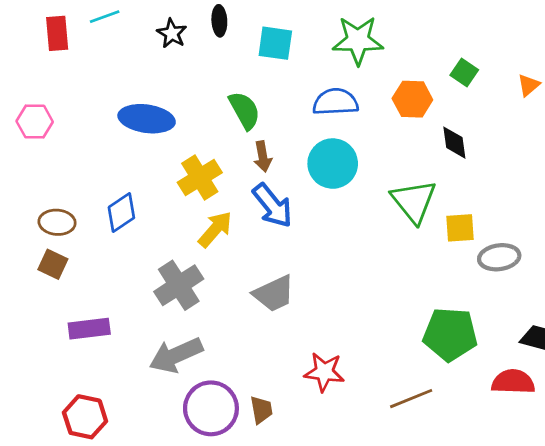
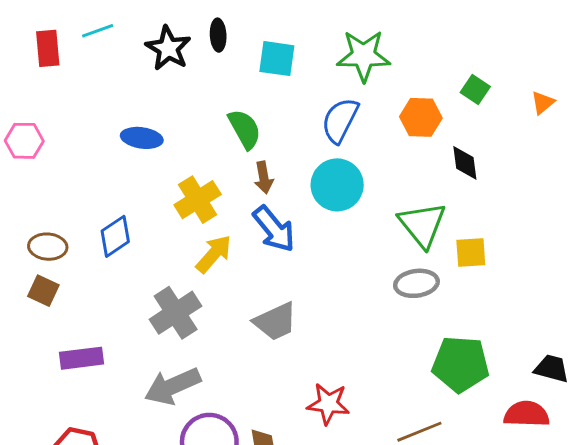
black star: (172, 33) -> (168, 48), size x1.4
blue semicircle: (335, 102) -> (340, 120), turned -60
blue ellipse: (147, 119) -> (142, 138), size x0.7
gray ellipse: (499, 257) -> (416, 283), moved

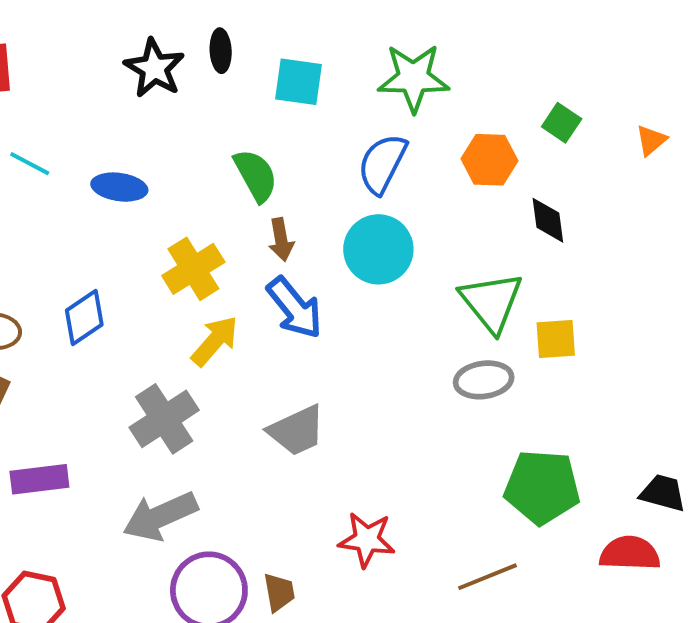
cyan line: (98, 31) -> (30, 164), moved, turned 48

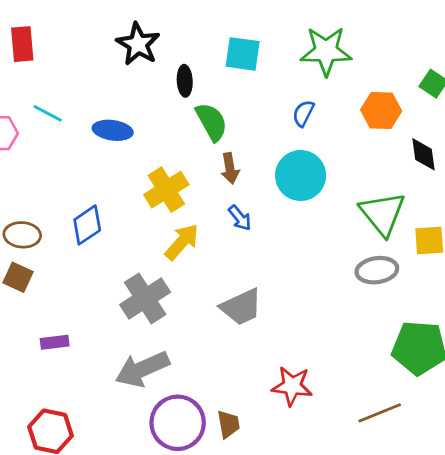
black ellipse: (221, 51) -> (185, 81), moved
blue semicircle: (382, 164) -> (303, 113), size x0.6
blue arrow: (295, 308) -> (240, 218), size x0.6
purple rectangle: (39, 479) -> (55, 342), size x0.7

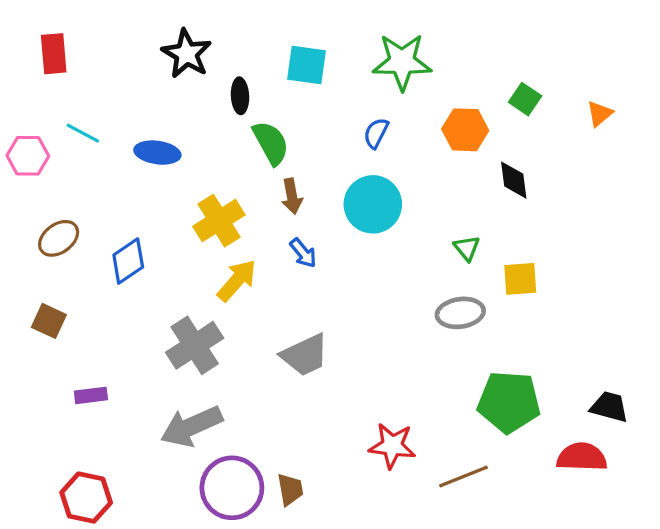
green triangle: (383, 214) -> (467, 248), size x0.5
brown ellipse: (22, 235) -> (59, 238), moved, turned -40
red star: (292, 386) -> (392, 446), moved

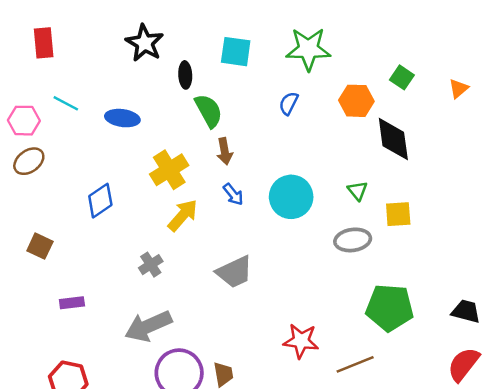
black diamond: (514, 180) -> (393, 139), size x1.5
cyan circle: (373, 204) -> (291, 197), moved
brown ellipse: (59, 238) -> (29, 161), moved
gray cross: (195, 345) -> (151, 265), size x0.6
red semicircle: (582, 457) -> (463, 364), moved, turned -54

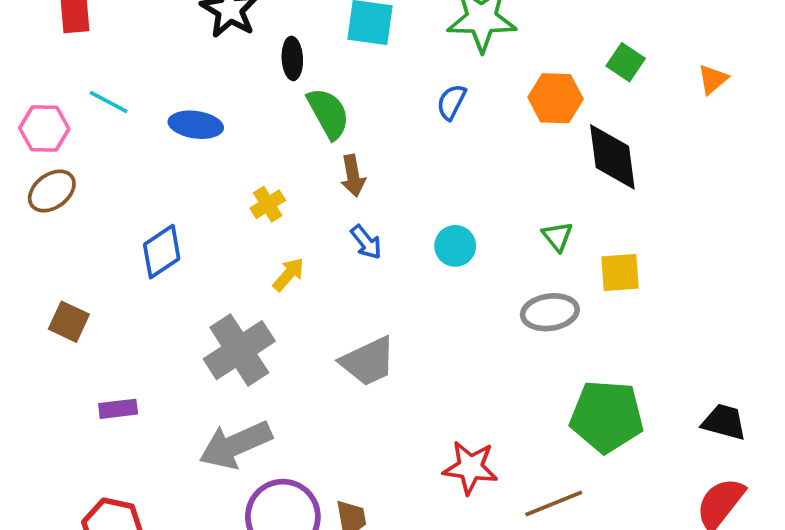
yellow cross: (169, 170) -> (268, 204), size x0.6
cyan circle: (291, 197) -> (455, 246), size x0.6
yellow arrow: (183, 215) -> (289, 274), size x0.7
gray cross: (151, 265) -> (239, 350), size x1.8

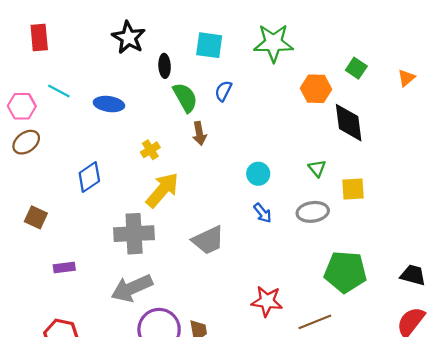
blue semicircle: (451, 102) -> (223, 91), moved
blue arrow: (366, 242) -> (263, 213), moved
yellow arrow: (289, 274) -> (162, 190), size x1.8
gray cross: (239, 350) -> (134, 234), turned 30

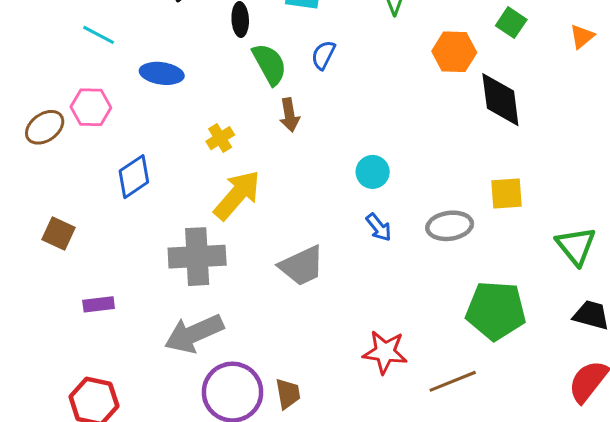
cyan line: (59, 91) -> (99, 35), moved
pink hexagon: (22, 106) -> (91, 107), moved
green triangle: (317, 168) -> (576, 246), moved, size x1.6

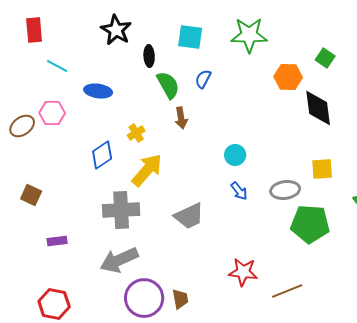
blue diamond: (134, 177) -> (102, 155), moved
green pentagon: (496, 310) -> (310, 224), moved

